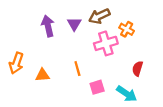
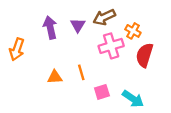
orange arrow: (16, 63) -> (17, 49), moved
red semicircle: (138, 69) -> (144, 55), moved, size x1.5
orange triangle: (42, 75) -> (55, 77), moved

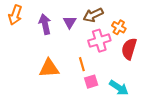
orange arrow: (17, 49) -> (15, 15), moved
orange line: (81, 72) -> (82, 64), moved
orange triangle: (55, 77) -> (49, 68), size x1.5

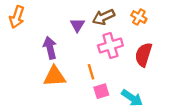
purple arrow: (45, 24) -> (50, 48), moved
orange cross: (119, 27) -> (139, 17), moved

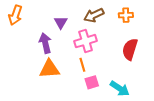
orange cross: (139, 17) -> (126, 15), turned -32
purple triangle: (77, 25) -> (61, 22), moved
pink cross: (110, 46) -> (86, 41), moved

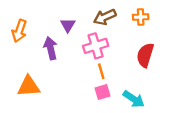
orange arrow: (15, 15) -> (19, 31), moved
orange line: (82, 65) -> (101, 71), moved
orange triangle: (49, 69) -> (29, 86), moved

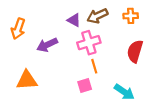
purple triangle: (68, 25) -> (74, 20), moved, turned -32
purple arrow: (51, 48) -> (47, 45), turned -102
pink square: (102, 92) -> (85, 86), moved

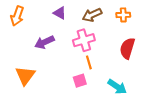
purple triangle: (74, 20) -> (60, 13), moved
orange arrow: (18, 29) -> (17, 16), moved
orange triangle: (27, 80) -> (25, 76), turned -50

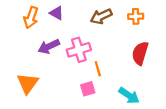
purple triangle: (60, 13) -> (57, 13), moved
orange arrow: (17, 16) -> (31, 18), moved
pink cross: (84, 40) -> (79, 50), moved

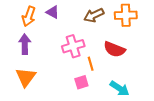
orange cross: (136, 16) -> (126, 15), size x1.5
purple arrow: (49, 46) -> (25, 44), moved, turned 114
red semicircle: (140, 53) -> (114, 49), moved, turned -85

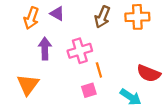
brown arrow: (94, 15) -> (102, 17), turned -42
purple arrow: (25, 44) -> (45, 49), moved
red semicircle: (114, 49) -> (149, 73), moved

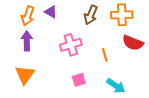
purple arrow: (45, 49) -> (27, 41), moved
orange line: (99, 70) -> (105, 55), moved
red semicircle: (149, 73) -> (133, 43), moved

